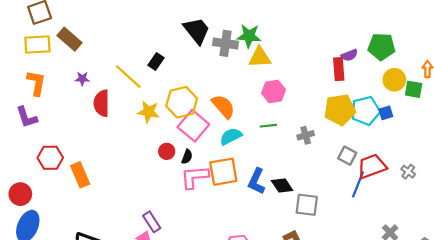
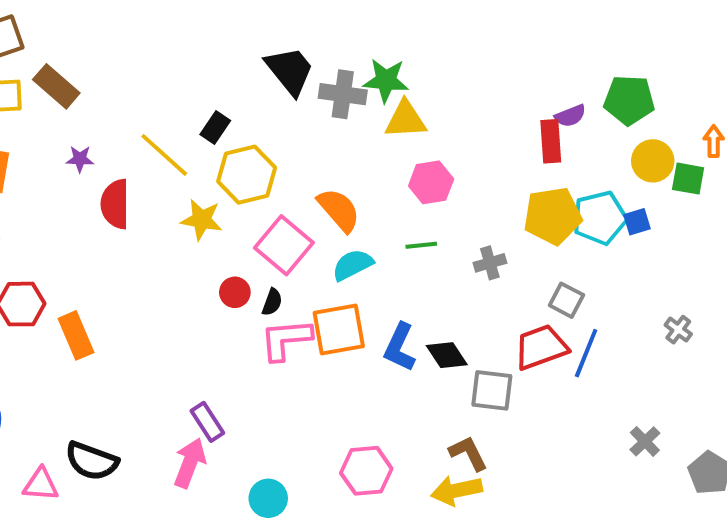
yellow hexagon: (182, 102) -> (247, 175), moved
red trapezoid: (372, 166) -> (541, 347), moved

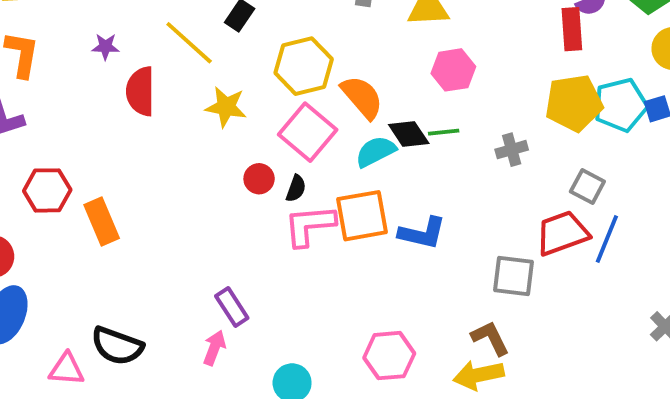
yellow hexagon: (247, 175) -> (304, 66), moved
blue L-shape: (400, 347) -> (422, 233), turned -102
black diamond: (447, 355) -> (409, 134), moved
pink arrow: (190, 463) -> (214, 348), size x0.7

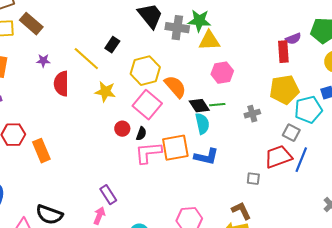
cyan pentagon: (620, 105) -> (308, 110), moved
cyan semicircle: (376, 152) -> (202, 124), moved, turned 105
gray square: (514, 276) -> (253, 179), size x0.6

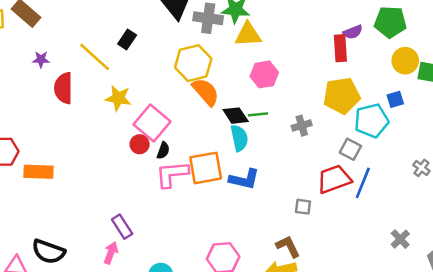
yellow hexagon: (145, 71) -> (193, 63), moved
pink square: (147, 105) -> (152, 123), moved
orange rectangle: (41, 151) -> (38, 172), turned -65

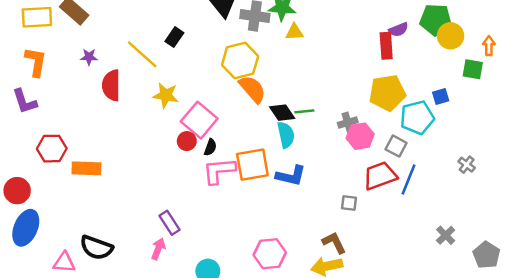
yellow triangle: (248, 34) -> (295, 32), size x0.7
yellow circle: (405, 61) -> (451, 36), moved
pink hexagon: (264, 74) -> (360, 136), moved

